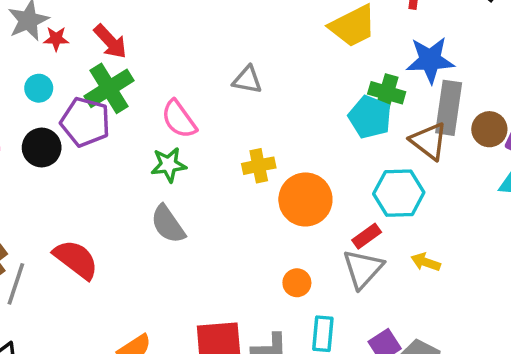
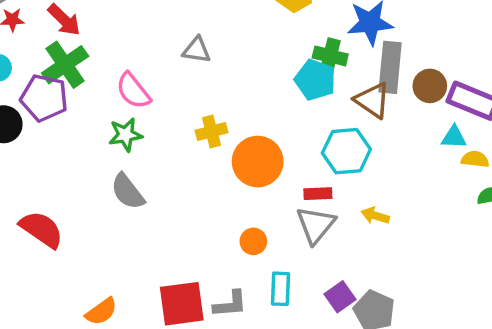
red rectangle: (367, 236) -> (318, 194), turned 36

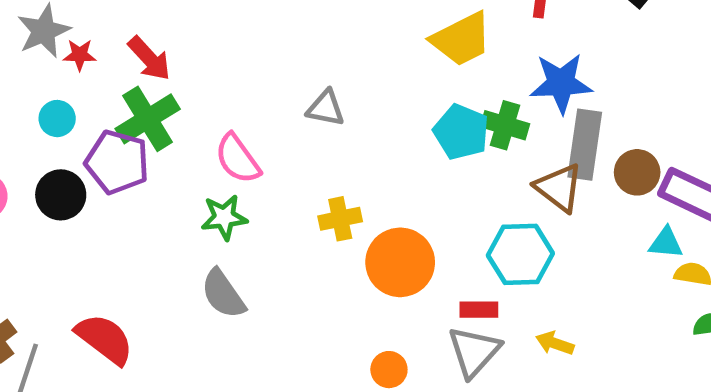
cyan pentagon: (315, 80) -> (461, 132), moved

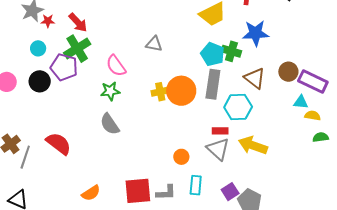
gray rectangle: (585, 145) -> (213, 84), moved
orange circle: (400, 262) -> (181, 91), moved
yellow arrow: (555, 343) -> (253, 145), size x1.8
gray triangle: (474, 352) -> (218, 149), turned -30

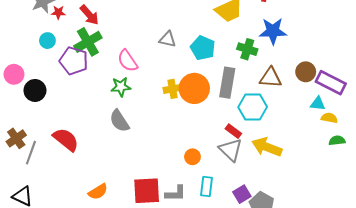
cyan pentagon: (213, 54) -> (203, 48), moved
brown triangle: (255, 78) -> (271, 78), turned -35
black circle: (40, 81) -> (35, 90), moved
red rectangle: (220, 131) -> (233, 131), turned 35

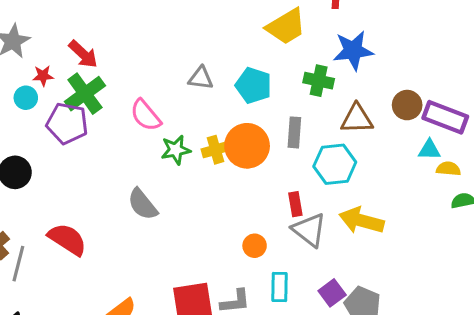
red star: (58, 12) -> (43, 76), moved
gray rectangle: (227, 83) -> (294, 132), size x0.7
green star: (121, 87) -> (176, 150), moved
red rectangle: (233, 131) -> (295, 204), moved, turned 49

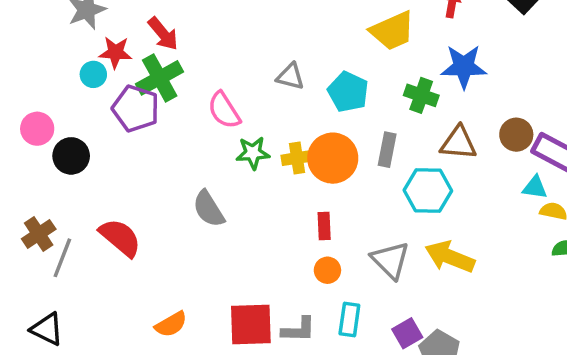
red star: (43, 76) -> (115, 52), size x1.4
red rectangle: (295, 204) -> (324, 226), moved

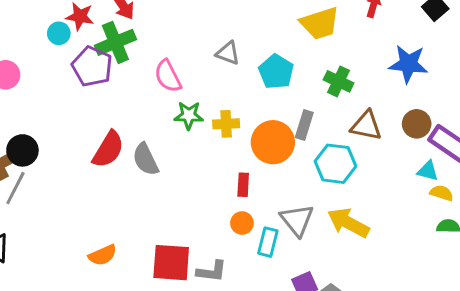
blue star: (464, 67) -> (408, 64), moved
black circle: (71, 156) -> (22, 150), moved
orange circle: (333, 158) -> (273, 142), moved
red semicircle: (120, 238) -> (108, 149), moved, turned 75
cyan rectangle: (349, 320) -> (268, 242), moved

